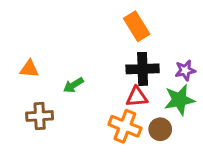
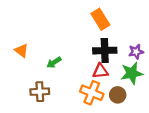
orange triangle: (29, 69) -> (21, 51), turned 32
brown cross: (40, 116) -> (40, 92), moved

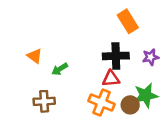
orange rectangle: (100, 19) -> (128, 21), moved
orange triangle: (21, 51) -> (35, 56), moved
green star: (132, 73) -> (146, 95), moved

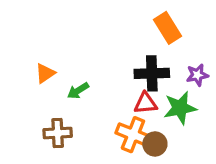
orange triangle: (35, 56) -> (45, 73), turned 49
green star: (146, 95) -> (180, 108), moved
brown circle: (130, 105) -> (155, 144), moved

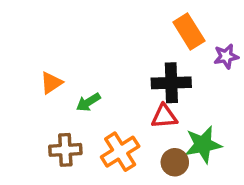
purple star: (197, 75) -> (226, 56), moved
green star: (180, 108) -> (203, 145), moved
orange cross: (133, 135) -> (120, 152), moved, turned 36

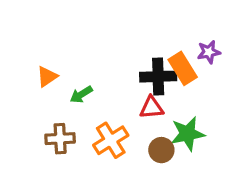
orange rectangle: (189, 32) -> (183, 68), moved

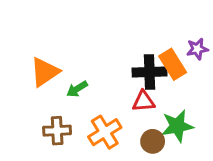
orange triangle: (47, 77) -> (45, 72), size x1.5

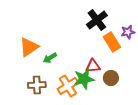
black cross: (150, 72) -> (97, 20), moved, turned -35
green star: (177, 126) -> (84, 79), moved
brown circle: (153, 141) -> (111, 78), moved

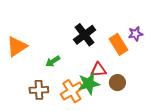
black cross: (97, 20) -> (85, 35), moved
orange triangle: (29, 47) -> (17, 46), moved

